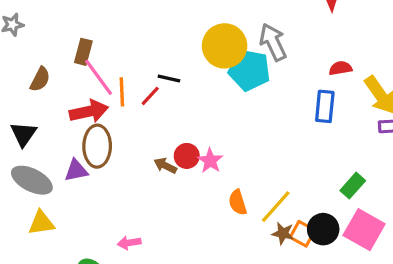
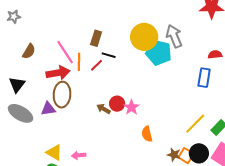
brown rectangle: (83, 52) -> (96, 38), moved
yellow line: (276, 207) -> (195, 124), moved
yellow triangle: (41, 223) -> (54, 152), moved, turned 36

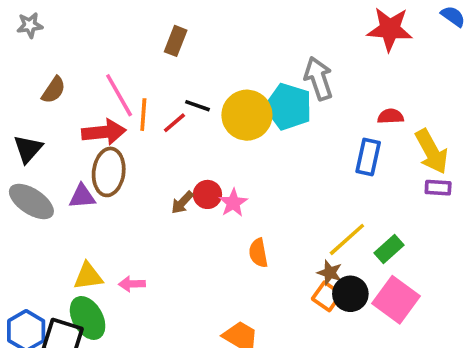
yellow circle: (144, 37) -> (247, 115), moved
brown rectangle: (96, 38) -> (176, 41), moved
brown arrow: (103, 109) -> (182, 202), turned -80
yellow triangle: (54, 152) -> (88, 276), turned -42
brown star: (174, 155) -> (330, 273), moved

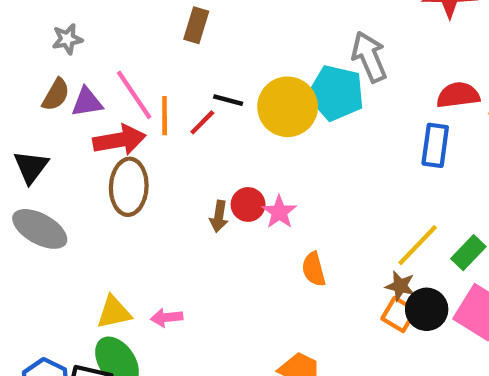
gray star: (30, 25) -> (67, 39), moved
red semicircle: (391, 116) -> (458, 95), size x1.4
purple triangle: (82, 196) -> (87, 102), moved
brown arrow: (182, 202) -> (219, 216), turned -30

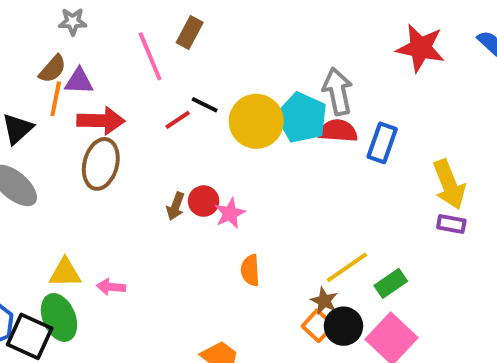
pink line: (134, 95) -> (150, 56), moved
red semicircle: (458, 95) -> (338, 131), moved
orange line: (165, 116) -> (56, 99), moved
blue rectangle: (435, 145) -> (382, 143), moved

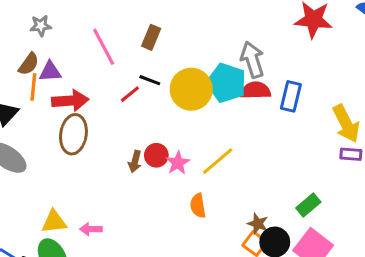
brown rectangle: (190, 32) -> (151, 37), moved
yellow line: (347, 267) -> (218, 161), moved

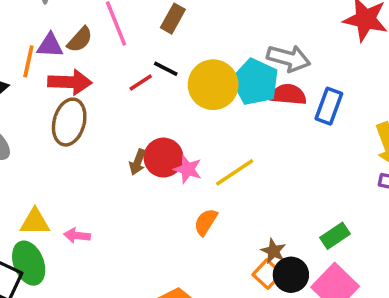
gray arrow: (252, 60) -> (289, 58), turned 116
brown semicircle: (29, 64) -> (80, 40), moved
red circle: (156, 155) -> (164, 158), size x1.4
pink star: (178, 163) -> (188, 169), turned -30
orange semicircle: (198, 206) -> (206, 222), turned 35

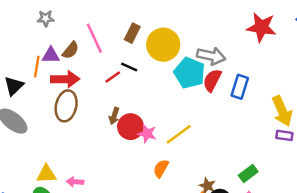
yellow circle: (213, 85) -> (163, 45), moved
red semicircle: (288, 95) -> (212, 80), turned -65
brown arrow: (138, 162) -> (114, 116), moved

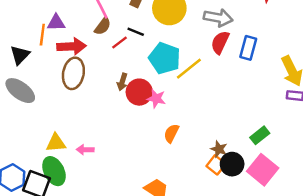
brown semicircle: (71, 50) -> (103, 26), moved
cyan pentagon: (190, 73) -> (165, 58), moved
yellow line: (179, 134) -> (189, 69), moved

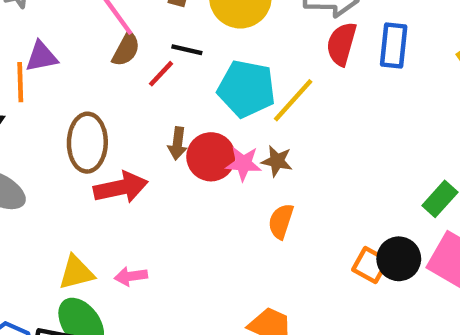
red arrow: (72, 46) -> (121, 187), moved
brown star: (219, 149) -> (277, 161), moved

